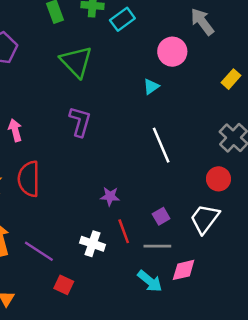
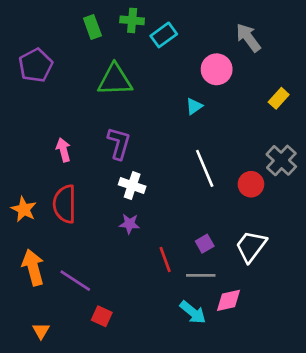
green triangle: (76, 62) -> (115, 80), turned -48
pink arrow: (15, 130) -> (63, 150), moved
red circle: (218, 179) -> (251, 184), moved
purple star: (110, 196) -> (129, 224), moved
white cross: (92, 244) -> (132, 186), moved

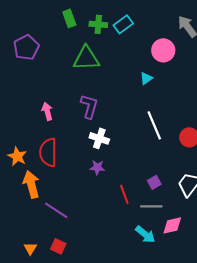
green cross: (132, 20) -> (98, 24), moved
orange arrow: (33, 267) -> (31, 184), moved
red square: (102, 316) -> (58, 246), moved

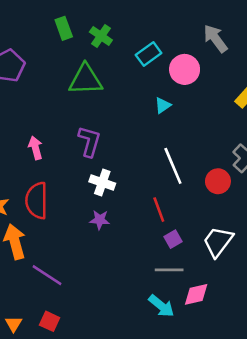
green cross: (98, 24) -> (101, 36), turned 30
cyan rectangle: (123, 24) -> (149, 54), moved
red line: (124, 194) -> (159, 210), moved

